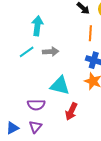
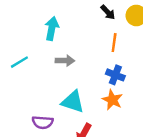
cyan line: (27, 52) -> (19, 62), moved

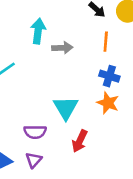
gray arrow: (65, 61) -> (62, 48), moved
cyan triangle: (73, 102) -> (66, 108), turned 45

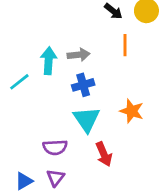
cyan arrow: (38, 31) -> (49, 61), moved
blue cross: (109, 76) -> (83, 85), moved, turned -30
red arrow: (80, 141) -> (104, 154), turned -45

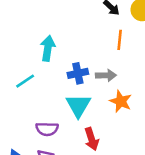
gray arrow: (79, 55) -> (106, 75), moved
cyan line: (19, 82) -> (25, 81), moved

